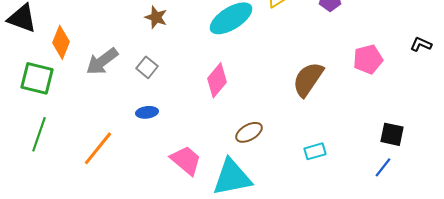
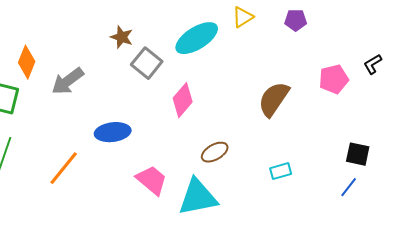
black L-shape: (421, 44) -> (373, 64), moved, turned -55
gray square: (147, 67) -> (147, 63), moved, size x1.4
blue ellipse: (147, 112) -> (113, 132), size x1.6

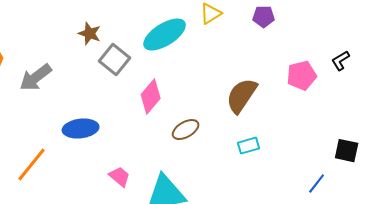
brown ellipse: (215, 152) -> (186, 130), moved
black square: (358, 154) -> (347, 151), moved
cyan rectangle: (281, 171) -> (249, 146), moved
pink trapezoid: (152, 180) -> (120, 177), size x0.7

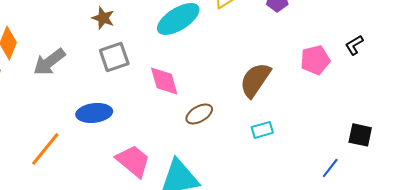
gray square: (115, 60) -> (114, 57), moved, turned 32
pink diamond: (151, 97) -> (164, 81), turned -56
pink trapezoid: (120, 177) -> (133, 161), size x1.6

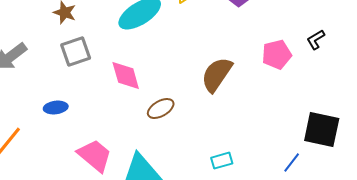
blue ellipse: (94, 113) -> (56, 108), size x0.7
cyan rectangle: (262, 130) -> (222, 161), moved
black square: (360, 135) -> (322, 130), size x1.5

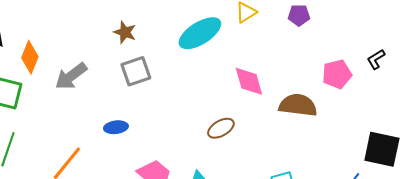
brown semicircle: (217, 75) -> (298, 105), moved, turned 63
pink diamond: (126, 76) -> (249, 81), moved

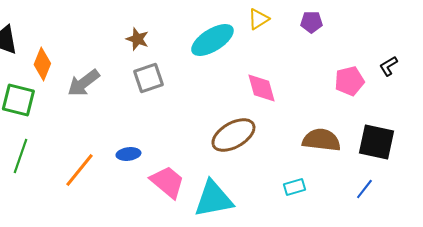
brown semicircle: (298, 105) -> (321, 140), moved
blue ellipse: (116, 127) -> (128, 154), moved
brown ellipse: (221, 128) -> (233, 135), size x1.6
black square: (382, 149) -> (376, 142), moved

